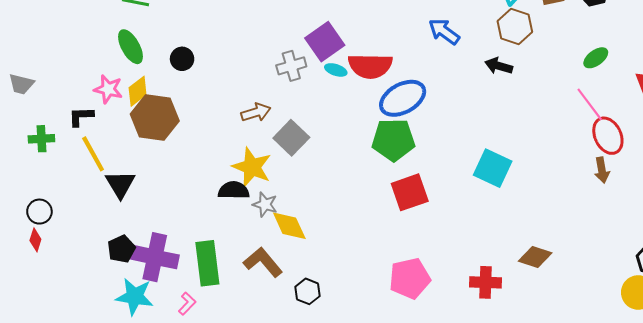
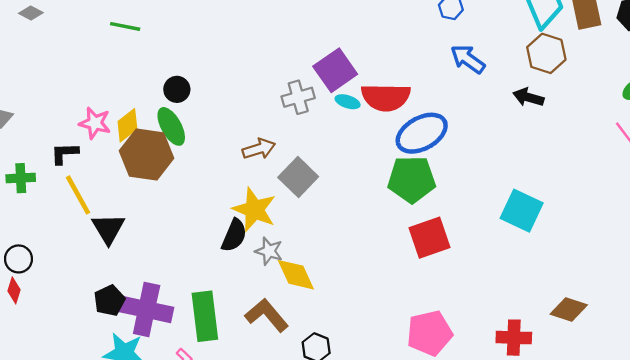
green ellipse: (130, 47) -> (171, 126), moved
black semicircle: (234, 190) -> (234, 235), turned 112

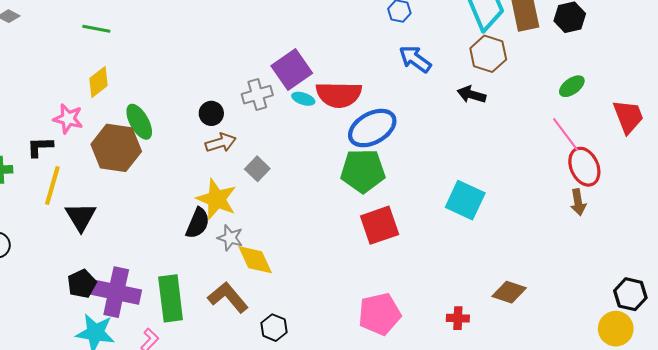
black circle: (177, 89) -> (211, 113), moved
yellow diamond: (127, 125) -> (98, 82), moved
gray square: (298, 177) -> (257, 169), size x0.7
yellow line: (78, 195) -> (52, 185), turned 45
red cross: (514, 338) -> (458, 318), size x0.7

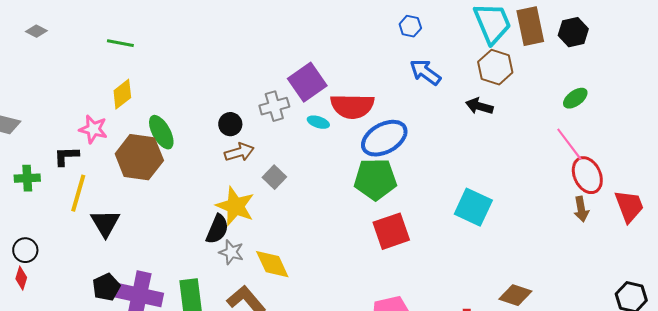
cyan ellipse: (303, 99) -> (318, 122), moved
red trapezoid: (628, 117) -> (629, 206), moved
gray star: (230, 238) -> (231, 252), moved

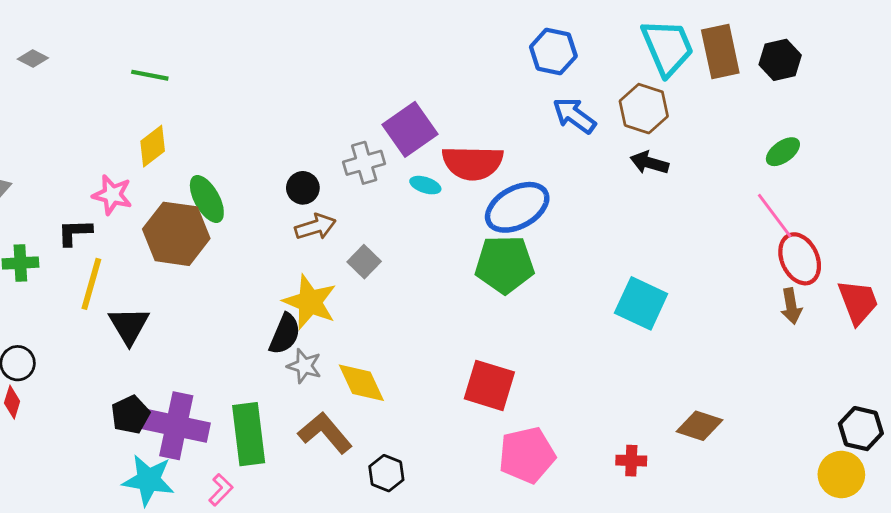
blue hexagon: (410, 26) -> (553, 51), size x1.5
brown hexagon: (495, 67) -> (644, 109), moved
red square: (391, 231) -> (489, 385), moved, turned 36

